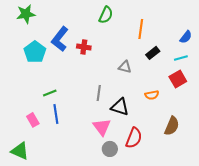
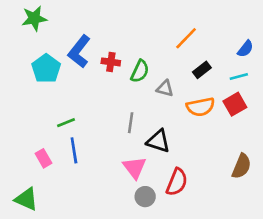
green semicircle: (106, 15) -> (140, 71), moved
orange line: (141, 29) -> (186, 38), turned 36
orange semicircle: (152, 95) -> (201, 107), moved, size x1.5
brown semicircle: (172, 126) -> (241, 166), moved

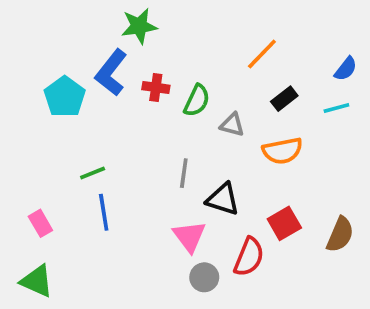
green star: (34, 18) -> (139, 26), moved
red square: (235, 104) -> (284, 223), moved
pink rectangle: (44, 158) -> (40, 223), moved

